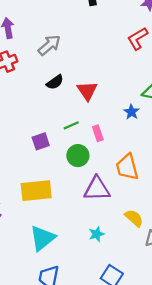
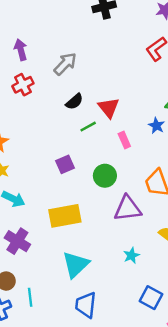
green line: (71, 125) -> (88, 127), moved
pink rectangle: (98, 133) -> (124, 140), moved

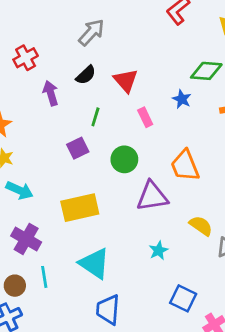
purple arrow: (21, 50) -> (51, 93), moved
gray arrow: (65, 64) -> (91, 32), moved
green line: (88, 127) -> (95, 117), moved, turned -42
cyan triangle: (76, 265) -> (94, 263), turned -40
cyan line: (30, 297) -> (44, 277), moved

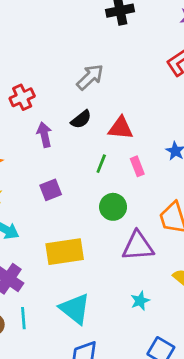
red triangle: (126, 81) -> (121, 128), turned -48
green line: (95, 117) -> (101, 164), moved
purple square: (78, 148) -> (51, 190), moved

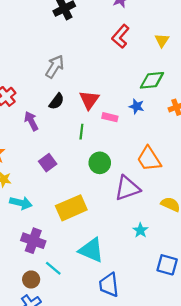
red triangle: (121, 128) -> (89, 100), turned -45
pink rectangle: (137, 166) -> (110, 117), moved, turned -40
cyan line: (23, 318) -> (53, 268), turned -30

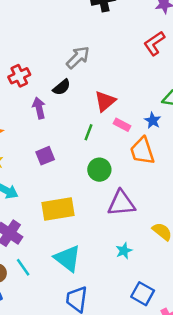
black semicircle: (57, 101) -> (62, 87), moved
orange trapezoid: (149, 159) -> (142, 151), moved

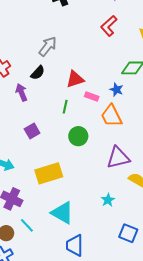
red triangle: (105, 101) -> (75, 79), turned 30
purple triangle: (121, 203) -> (118, 158), moved

